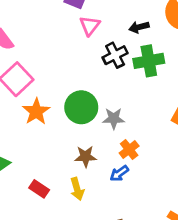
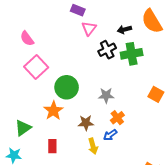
green circle: (81, 107) -> (67, 87), moved
orange star: (36, 112) -> (53, 111), moved
red rectangle: (39, 189) -> (52, 146), turned 56
yellow arrow: (77, 189) -> (93, 146), moved

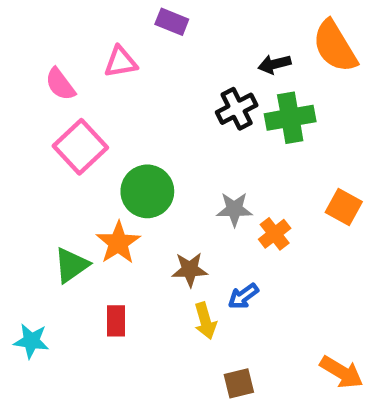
pink triangle: (89, 28) -> (121, 62), moved, turned 42
orange cross: (117, 118) -> (275, 234), moved
green triangle: (23, 128) -> (71, 265), moved

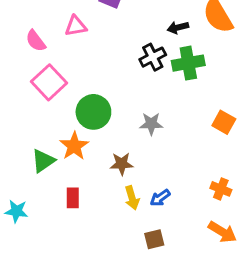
orange cross: (275, 234) -> (221, 189), moved, turned -30
blue arrow: (243, 296) -> (160, 198), moved

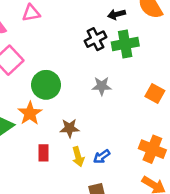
gray star: (151, 124) -> (102, 86), moved
orange cross: (221, 189) -> (152, 149), size x1.5
red rectangle: (73, 198) -> (44, 153), moved

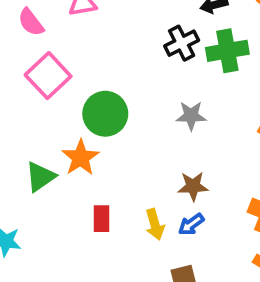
brown star: (70, 128) -> (193, 186), moved

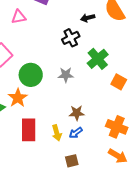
green cross: (227, 51) -> (98, 59), moved, turned -30
gray star: (191, 116) -> (66, 75), moved
red rectangle: (101, 219) -> (29, 130), size x1.6

